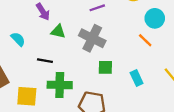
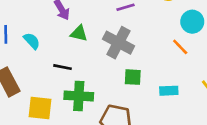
cyan rectangle: (137, 78) -> (169, 91), turned -70

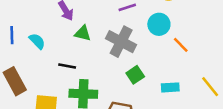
cyan circle: (192, 22) -> (159, 24), moved
green square: (133, 77) -> (135, 75), turned -36

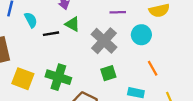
orange line: (181, 45) -> (153, 68), moved
black line: (67, 66) -> (51, 34), moved, turned -35

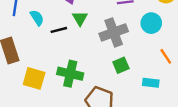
green triangle: (72, 24) -> (80, 18), turned 35
gray cross: (104, 41) -> (114, 32), turned 32

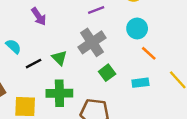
green triangle: (80, 18) -> (59, 58), moved
cyan circle: (151, 23) -> (137, 28), moved
black line: (59, 30) -> (34, 64), moved

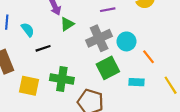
cyan circle: (137, 28) -> (127, 41), moved
green triangle: (59, 58) -> (67, 24), moved, turned 32
green square: (107, 73) -> (108, 68), size x1.5

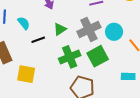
green triangle: (67, 24) -> (60, 29), moved
green cross: (62, 79) -> (70, 57), moved, turned -30
cyan rectangle: (137, 82) -> (128, 76), moved

